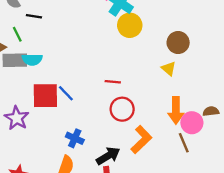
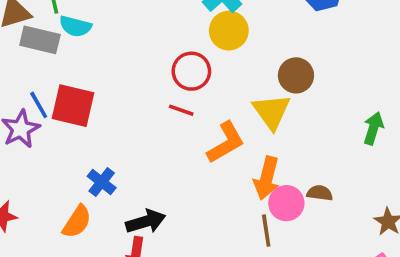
cyan semicircle: (32, 60) -> (75, 26), moved
yellow triangle: (169, 69) -> (272, 112), size x1.6
blue line: (66, 93) -> (39, 105), moved
red circle: (122, 109) -> (191, 71), moved
orange L-shape: (141, 140) -> (226, 143), moved

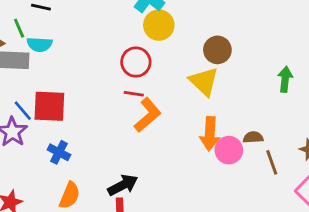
orange L-shape: (226, 143) -> (148, 115), moved
blue cross: (102, 182) -> (59, 152), moved
brown line: (266, 231) -> (272, 162), moved

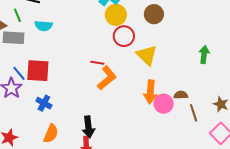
cyan semicircle: (39, 44) -> (44, 26), moved
brown circle: (217, 50) -> (154, 14), moved
red circle: (136, 62) -> (124, 36), moved
black arrow: (123, 185) -> (88, 127), turned 110

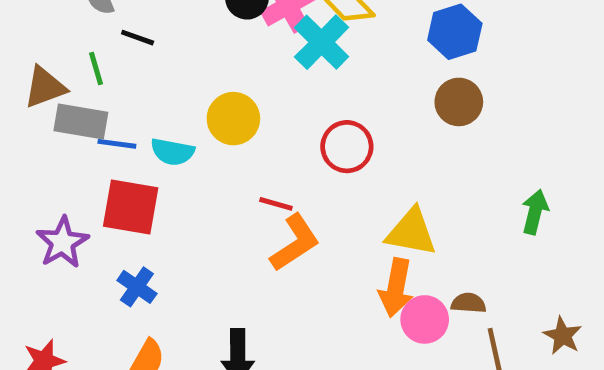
brown circle: (154, 14) -> (459, 102), moved
yellow circle: (116, 15) -> (233, 119), moved
cyan semicircle: (44, 26) -> (172, 152), moved
yellow triangle: (147, 55) -> (411, 232), moved, turned -40
blue line: (19, 73) -> (117, 144), moved, turned -49

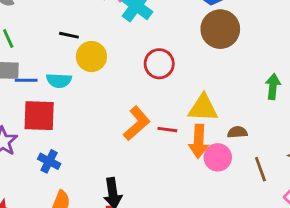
black line: (138, 38) -> (69, 35), moved
brown circle: (459, 102) -> (220, 29), size x1.4
red line: (276, 204) -> (167, 130), moved
brown semicircle: (468, 303) -> (237, 132), moved

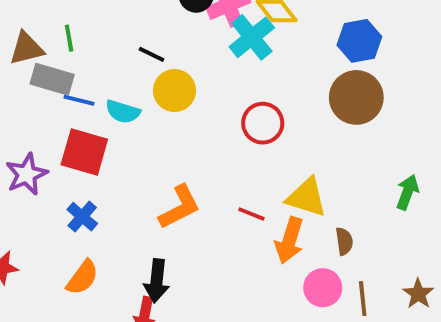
orange L-shape: (137, 123) -> (180, 207), moved
brown semicircle: (237, 132) -> (344, 241), turned 72
pink circle: (218, 157) -> (323, 288), moved

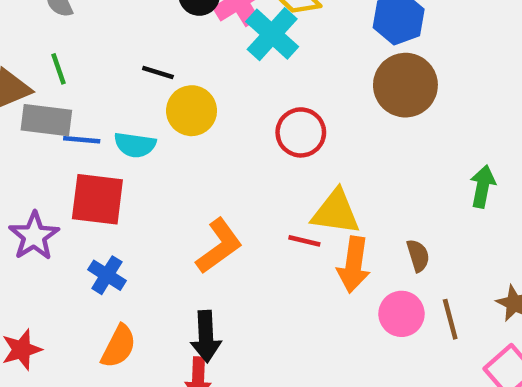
yellow triangle: (307, 197) -> (336, 212), moved

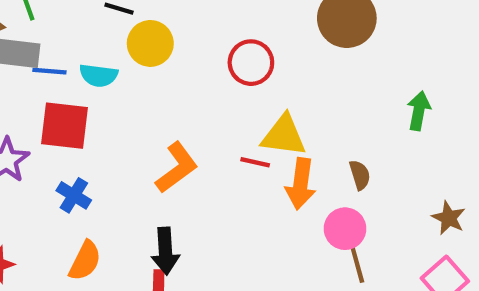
brown line: (450, 319) -> (357, 264), moved

